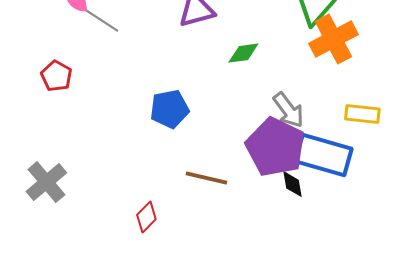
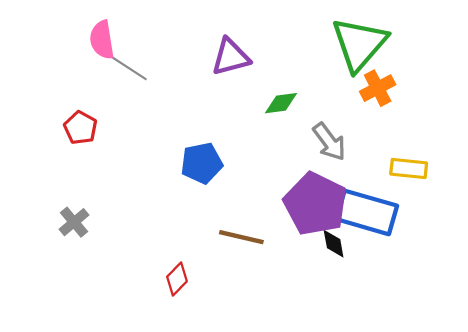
orange cross: (333, 39) -> (378, 88), size x0.7
gray arrow: (288, 110) -> (329, 142), moved
gray cross: (46, 182) -> (74, 222), moved, size x0.7

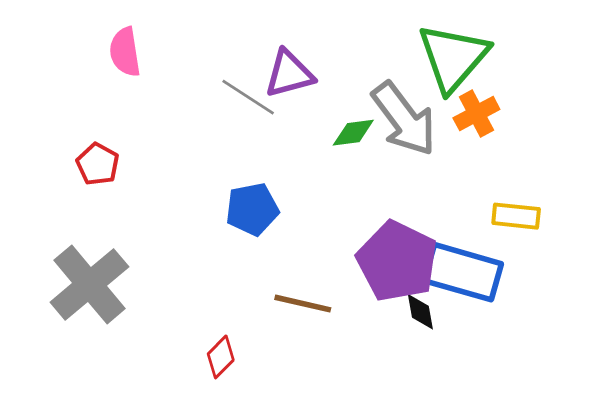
gray line: (127, 67) -> (248, 97), moved
gray arrow: (329, 142) -> (404, 119), moved, size x1.5
gray cross: (74, 222) -> (89, 284), size x2.0

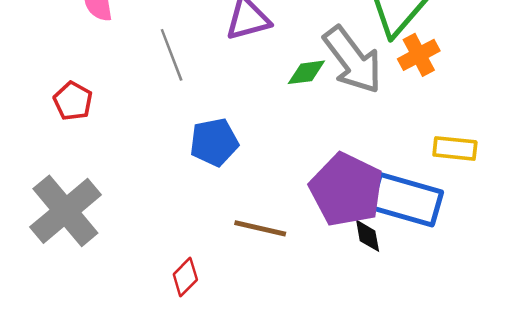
gray line: (248, 97) -> (172, 55), moved, turned 36

